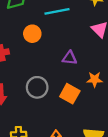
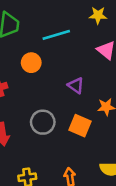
purple triangle: (70, 58) -> (76, 86), turned 35

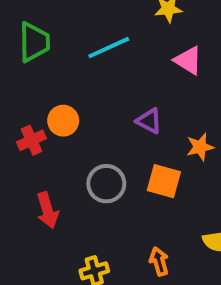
orange circle: (31, 63) -> (63, 121), moved

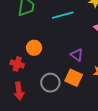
red cross: (31, 140) -> (17, 64), moved, turned 32
orange square: (164, 181) -> (74, 78), moved

